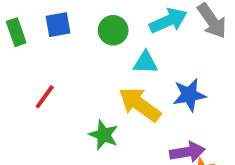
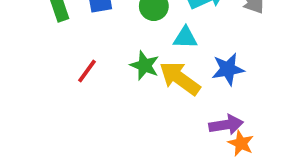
green star: (104, 135) -> (145, 65), moved

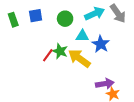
blue star: (228, 69) -> (101, 44), moved, turned -30
red line: (87, 71) -> (48, 55), moved

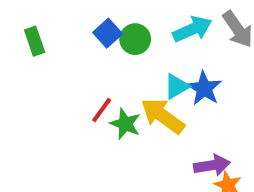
blue square: (36, 16) -> (108, 33), moved, turned -32
cyan triangle: (82, 36) -> (177, 86), moved, turned -32
green star: (60, 51) -> (125, 124), moved

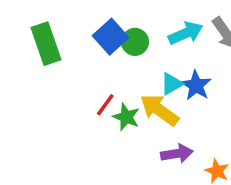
blue square: (108, 33) -> (111, 37), size x1.4
green rectangle: (35, 41) -> (46, 44), size x1.6
purple arrow: (212, 165) -> (177, 154), moved

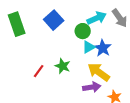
green circle: (135, 42) -> (83, 31), moved
red line: (105, 105) -> (39, 71), moved
yellow arrow: (159, 110) -> (99, 72), moved

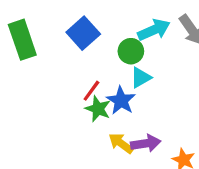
blue star: (103, 48) -> (121, 101), moved
red line: (39, 71) -> (91, 91), moved
yellow arrow: (99, 72) -> (121, 143), moved, size x0.7

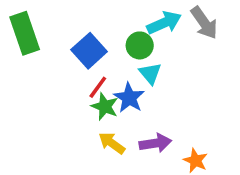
blue square: (83, 33) -> (89, 51), moved
cyan triangle: (141, 78) -> (150, 73), turned -40
yellow arrow: (121, 143) -> (112, 143), moved

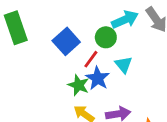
cyan triangle: (150, 73) -> (124, 65), moved
red line: (98, 87) -> (91, 59), moved

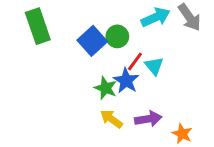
green circle: (106, 37) -> (117, 36), moved
red line: (91, 59) -> (135, 61), moved

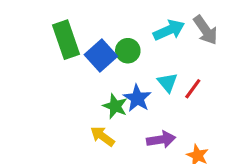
green rectangle: (38, 26) -> (66, 40), moved
red line: (135, 61) -> (193, 89), moved
yellow arrow: (111, 119) -> (102, 136), moved

